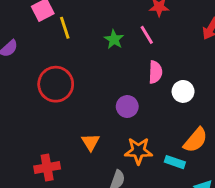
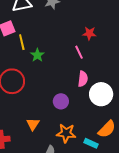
green star: (114, 39) -> (37, 55), moved
white circle: (183, 91) -> (101, 94), size x1.5

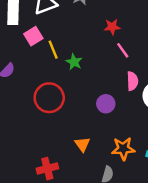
red star: (89, 33) -> (112, 27), moved
purple circle: (61, 101) -> (106, 104), moved

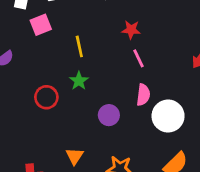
yellow line: (53, 50) -> (79, 46), moved
green star: (74, 62) -> (79, 81), moved
red circle: (49, 98) -> (46, 97), size x0.7

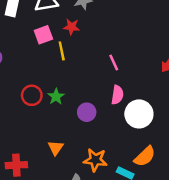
pink square: (41, 25) -> (43, 35), moved
red star: (131, 30) -> (71, 27), moved
green star: (79, 81) -> (56, 97), moved

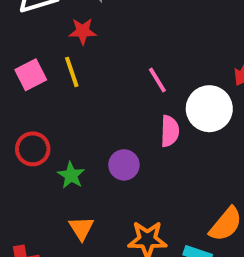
pink square: (43, 35) -> (31, 75), moved
green star: (56, 97) -> (71, 175), moved
white circle: (139, 114) -> (209, 109), moved

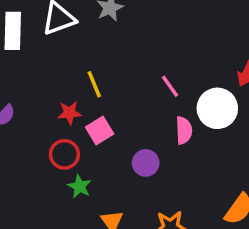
red star: (83, 31) -> (70, 113), moved
pink square: (31, 75) -> (100, 130), moved
green star: (71, 175) -> (80, 186), moved

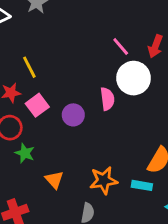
pink line: (170, 86) -> (121, 46), moved
purple circle: (146, 163) -> (73, 115), moved

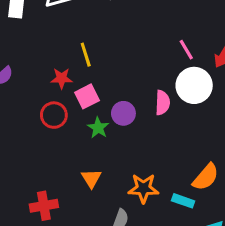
green star: (25, 153) -> (98, 128), moved

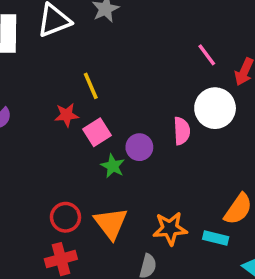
pink line: (186, 50) -> (207, 55), moved
red circle: (54, 115) -> (65, 217), moved
orange triangle: (91, 178) -> (111, 223), size x1.5

